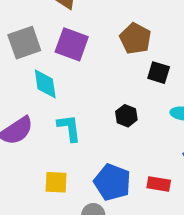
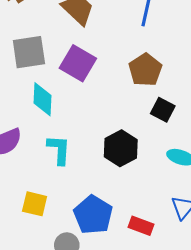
black hexagon: (126, 116) -> (121, 148), size x1.5

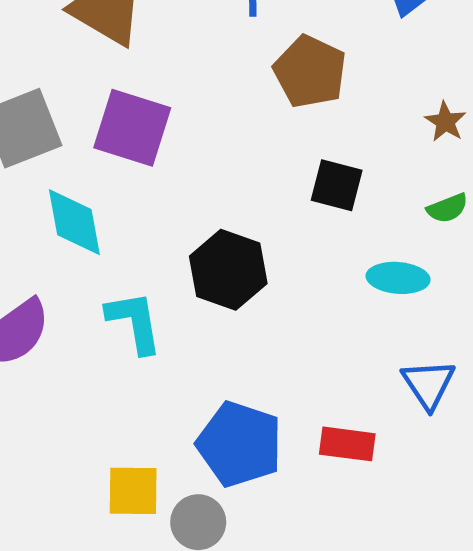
brown pentagon: (145, 70) -> (310, 72), moved
black hexagon: (121, 148) -> (228, 270), moved
yellow square: (35, 204) -> (133, 491), moved

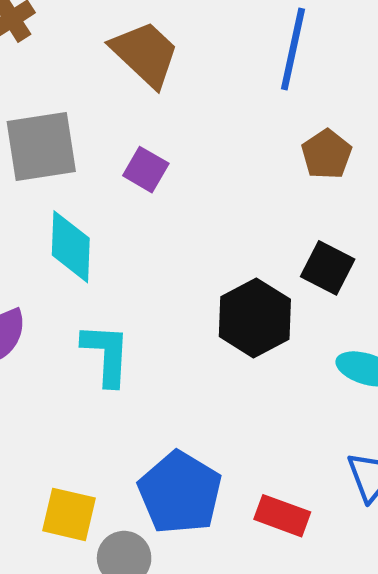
brown pentagon: (310, 72) -> (327, 154), size x0.7
purple square: (132, 128) -> (146, 170), size x0.6
black hexagon: (228, 270) -> (255, 318), moved

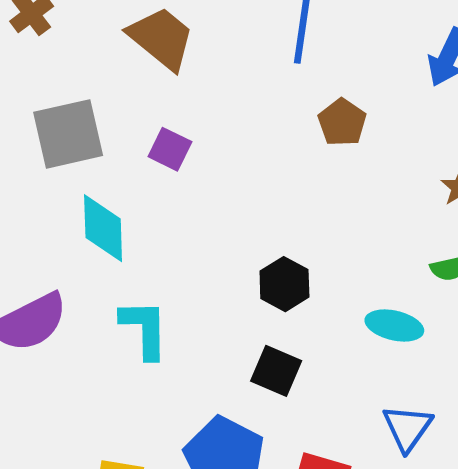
black square: (328, 268) -> (276, 371), moved
black hexagon: (255, 318) -> (284, 284), size x0.7

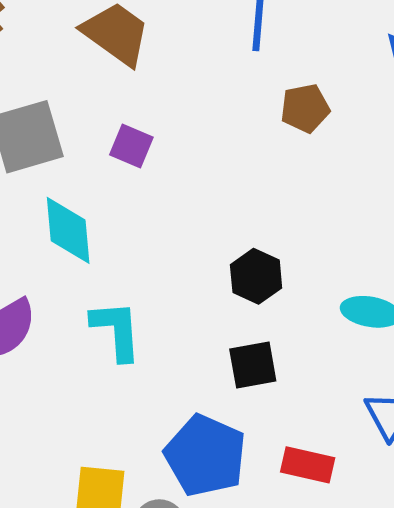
brown pentagon: (342, 122) -> (305, 108), turned 30
black square: (276, 371) -> (253, 365), turned -30

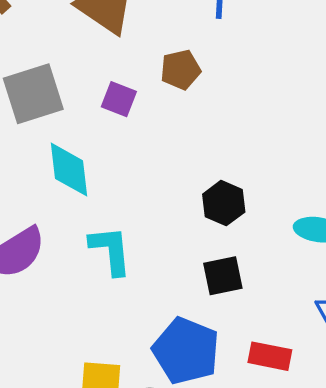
brown pentagon: (305, 108) -> (181, 70), moved

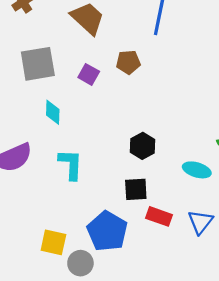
cyan diamond: (69, 170) -> (53, 112), size x0.7
red rectangle: (270, 356) -> (159, 216), moved

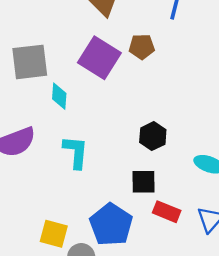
gray square: (38, 64) -> (30, 62), moved
purple square: (89, 74) -> (99, 58), size x1.8

